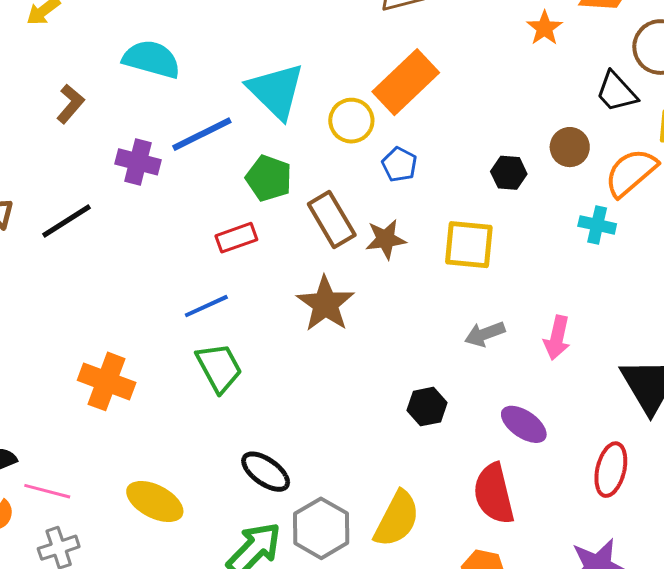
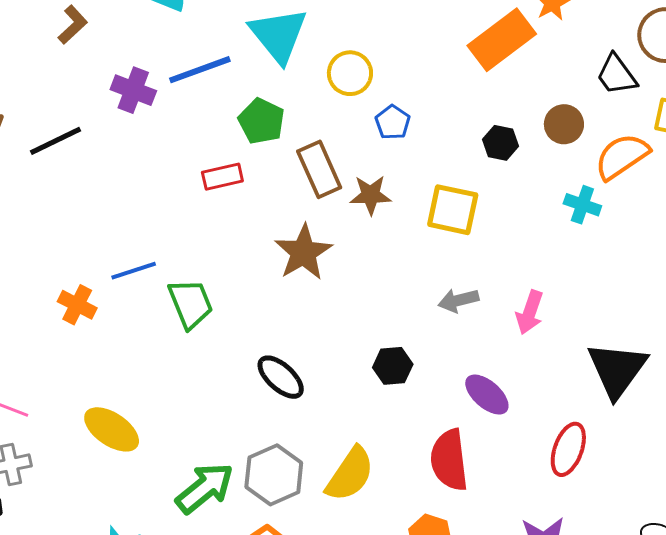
orange rectangle: (406, 82) -> (502, 40), moved
blue line: (206, 306) -> (134, 271), moved
orange cross: (107, 381) -> (77, 305), size x0.7
black ellipse: (266, 472) -> (281, 377), moved

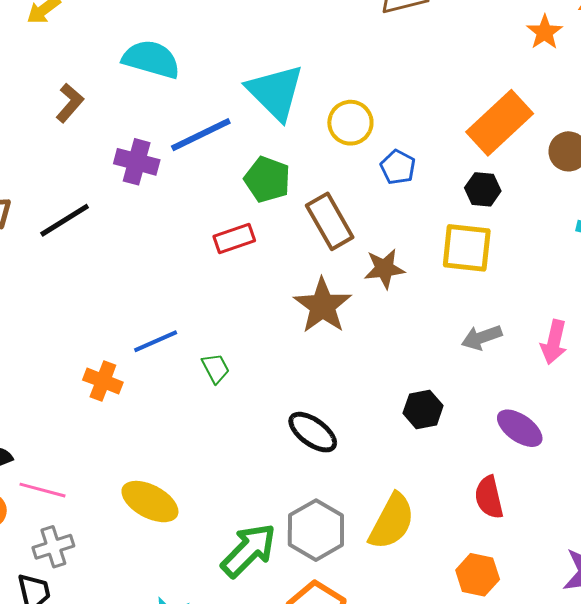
orange rectangle: (502, 40) -> (500, 123), moved
black hexagon: (501, 143) -> (483, 189), moved
brown star: (371, 195) -> (384, 269), moved
green trapezoid: (191, 304) -> (216, 368), size x0.6
red semicircle: (449, 460) -> (489, 497), size x0.7

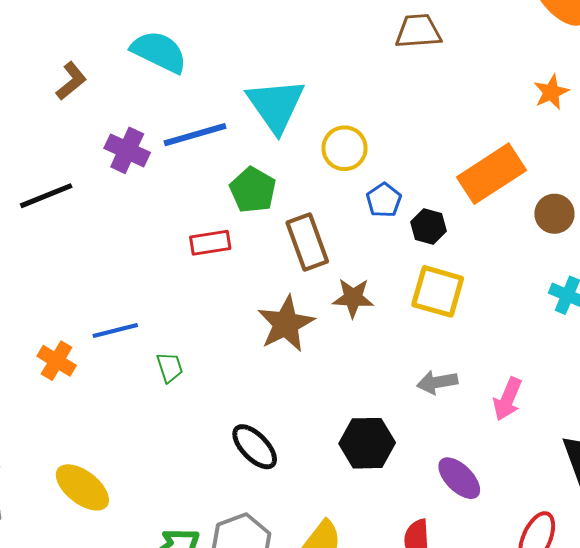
black hexagon: (483, 189) -> (429, 227), moved
black hexagon: (423, 409) -> (367, 443), size x1.4

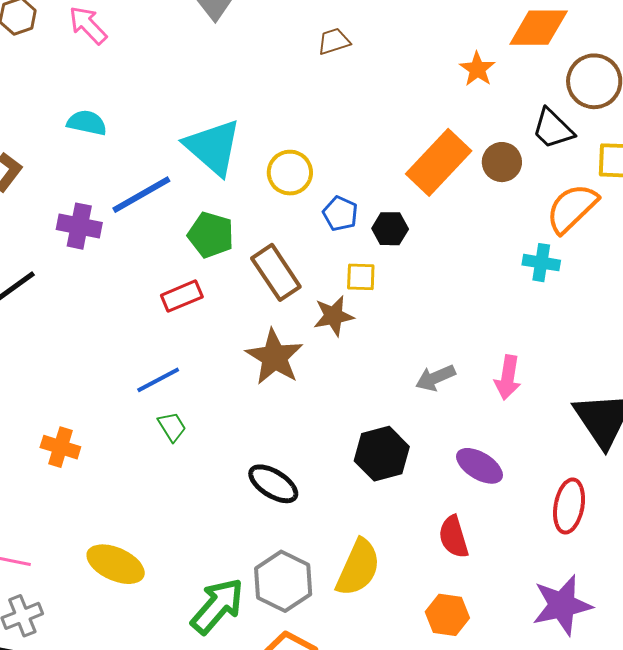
brown trapezoid: (418, 31) -> (334, 41), size x0.7
cyan semicircle: (159, 52) -> (87, 123), size x0.7
brown circle: (554, 214) -> (502, 162), moved
yellow square: (438, 291) -> (361, 277), moved, size x0.6
blue line: (115, 330) -> (158, 380), moved

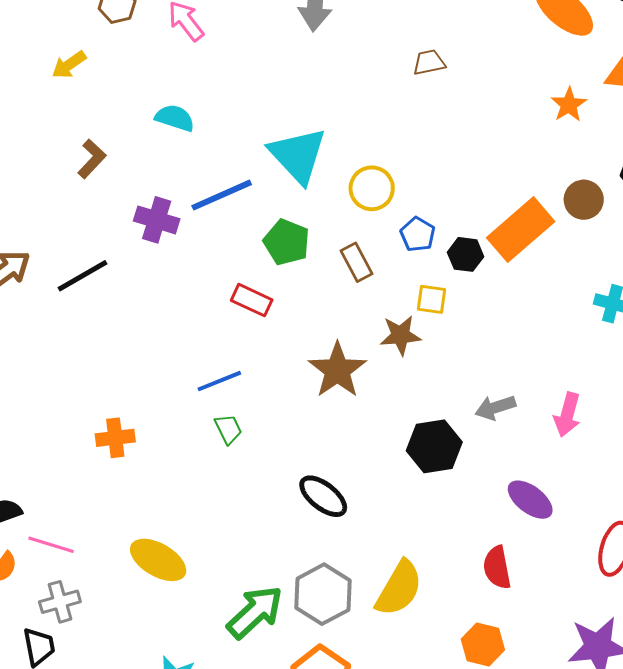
orange rectangle: (439, 162) -> (521, 230), moved
brown rectangle: (276, 272) -> (357, 262), moved, size x0.7
red rectangle: (182, 296) -> (252, 300), turned 42
orange cross: (60, 447) -> (115, 438), turned -30
black hexagon: (382, 454) -> (434, 446), moved

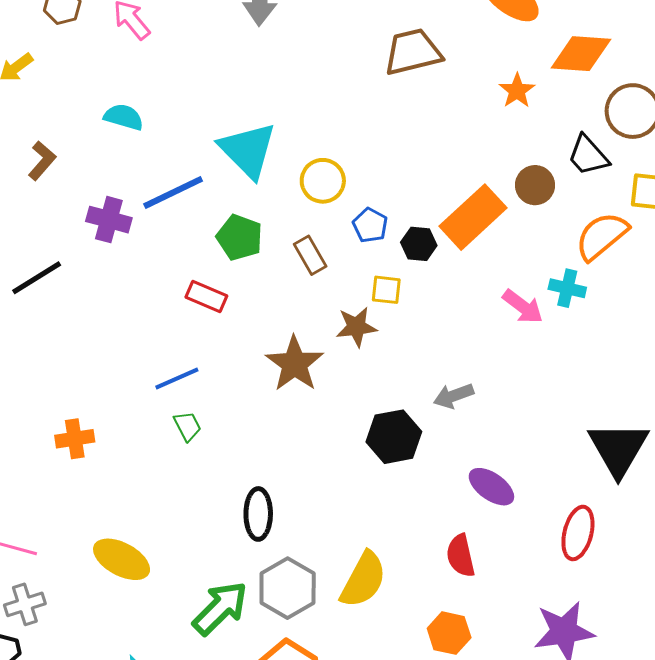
brown trapezoid: (429, 62) -> (413, 52), moved, size x1.8
pink arrow: (567, 415) -> (523, 307), moved, turned -66
black ellipse: (323, 496) -> (258, 514), moved, turned 54

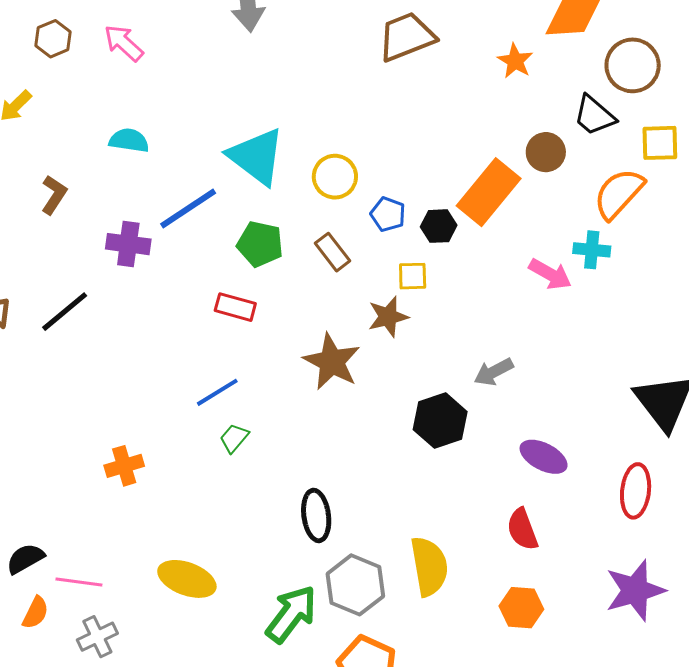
green trapezoid: (187, 426) -> (234, 438), turned -104
yellow semicircle: (363, 580) -> (429, 566), turned -30

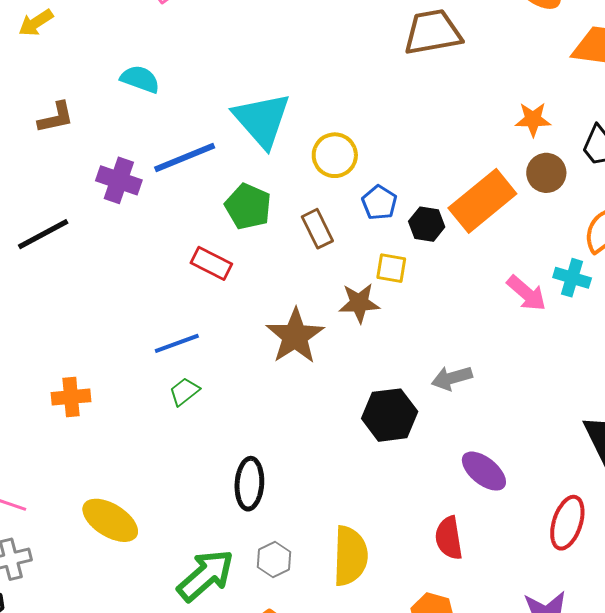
orange star: (515, 61) -> (533, 119), moved, turned 30
brown L-shape: (54, 195) -> (56, 117), turned 33
gray hexagon: (355, 585) -> (274, 560), size x0.6

